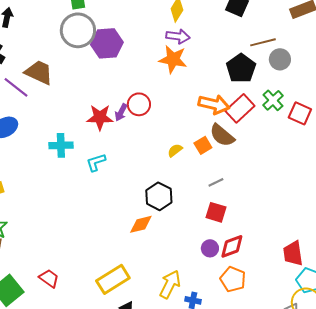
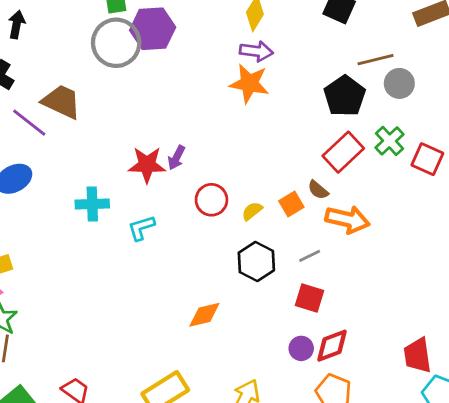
purple hexagon: (107, 43) -> (153, 29), moved
red circle: (139, 104) -> (211, 200), moved
orange arrow: (214, 104) -> (347, 219), moved
brown semicircle: (222, 135) -> (318, 190), size x0.6
black hexagon: (159, 196) -> (256, 261), moved

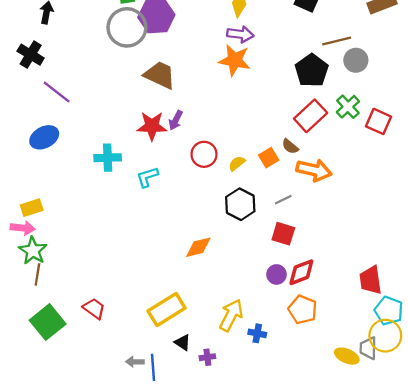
brown trapezoid: (61, 102) -> (160, 75), moved

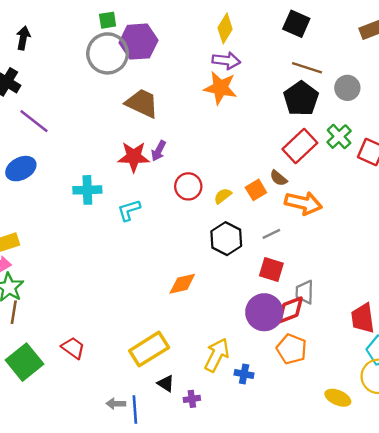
brown line: (337, 41) -> (307, 68), moved, turned 32
purple circle: (277, 274) -> (264, 312), size x1.8
gray trapezoid: (368, 348) -> (305, 292), moved

